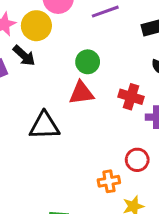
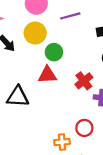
yellow circle: (36, 26) -> (35, 33), moved
red cross: (131, 97) -> (84, 81), turned 30

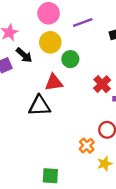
red triangle: (47, 75) -> (54, 83), moved
orange cross: (62, 142) -> (87, 146), turned -32

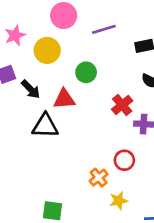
yellow circle: (50, 42) -> (47, 50), moved
black arrow: (24, 55) -> (31, 89), moved

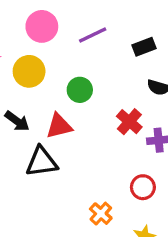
orange cross: (99, 178) -> (101, 214), moved

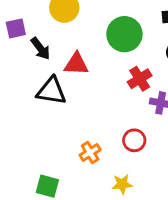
green circle: (80, 90) -> (124, 34), moved, size x1.5

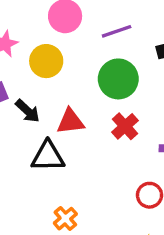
red cross: (140, 79) -> (125, 126), moved
orange cross: (90, 153) -> (65, 219), moved

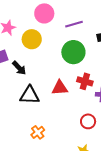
red triangle: (70, 121) -> (60, 88), moved
red cross: (125, 126) -> (85, 81), moved, turned -35

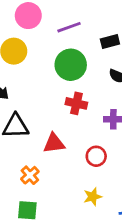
red cross: (85, 81) -> (76, 103), moved
red triangle: (60, 88) -> (54, 143), moved

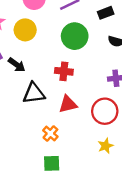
red cross: (76, 103) -> (64, 71), moved
red circle: (96, 156) -> (105, 111), size x1.5

